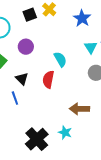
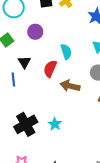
brown arrow: (79, 109) -> (70, 86), moved

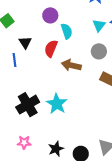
purple circle: (35, 32) -> (50, 15), moved
cyan star: (55, 124) -> (57, 104), size x1.5

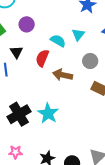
purple circle: (50, 15) -> (27, 24), moved
cyan triangle: (99, 25) -> (78, 34), moved
cyan semicircle: (67, 31) -> (58, 41), turned -42

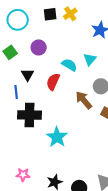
brown arrow: (63, 75) -> (84, 100), moved, turned 36
black cross: (19, 114) -> (29, 115), moved, turned 30

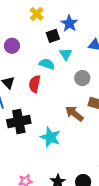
black square: (50, 14) -> (53, 36), moved
purple circle: (39, 47) -> (12, 46), moved
brown arrow: (84, 100) -> (74, 114), moved

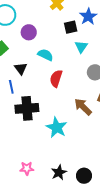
cyan semicircle: (47, 64) -> (45, 55), moved
red semicircle: (35, 84) -> (56, 78), moved

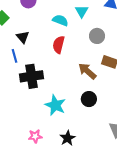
cyan semicircle: (45, 55) -> (60, 20), moved
cyan star: (57, 128) -> (55, 105), moved
black circle: (84, 176) -> (89, 99), moved

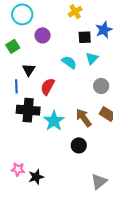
red semicircle: (59, 45) -> (48, 87), moved
cyan star: (55, 105) -> (54, 121), moved
black star: (67, 138) -> (36, 177), moved

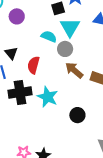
cyan triangle: (92, 58) -> (70, 27), size x1.5
gray circle: (101, 86) -> (65, 49), moved
brown arrow: (84, 118) -> (74, 70), moved

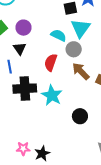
purple circle: (17, 16) -> (24, 28), moved
red semicircle: (33, 65) -> (51, 62), moved

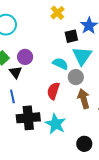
black triangle: (20, 49) -> (16, 72), moved
brown arrow: (81, 71) -> (84, 99), turned 30

